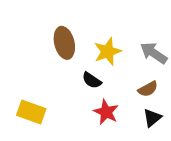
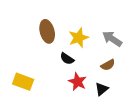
black triangle: (152, 118) -> (102, 89), moved

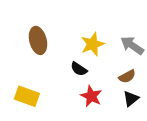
brown ellipse: (47, 31) -> (38, 40), moved
black triangle: (102, 89) -> (131, 99), moved

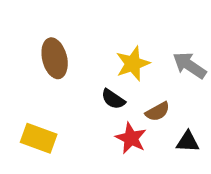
brown semicircle: (127, 76) -> (158, 112), moved
black triangle: (131, 99) -> (188, 142), turned 42

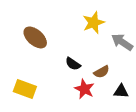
brown ellipse: (55, 58) -> (35, 37), turned -35
yellow star: (133, 64) -> (94, 23), moved

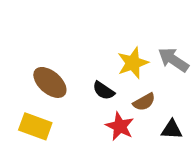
yellow star: (94, 23) -> (133, 63), moved
brown ellipse: (35, 37) -> (50, 82), moved

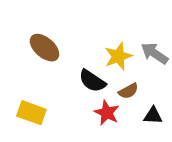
brown ellipse: (50, 82) -> (44, 48), moved
black semicircle: (104, 91) -> (92, 81), size x1.4

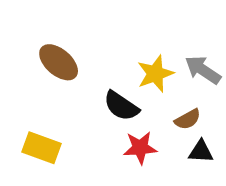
brown semicircle: (128, 91) -> (188, 119), moved
red star: (107, 113) -> (140, 148), turned -30

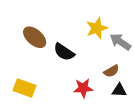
yellow star: (155, 74) -> (97, 28), moved
black semicircle: (121, 106) -> (64, 52), moved

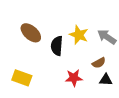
yellow star: (97, 28) -> (79, 35), moved, turned -30
black semicircle: (64, 52) -> (57, 46), turned 60

